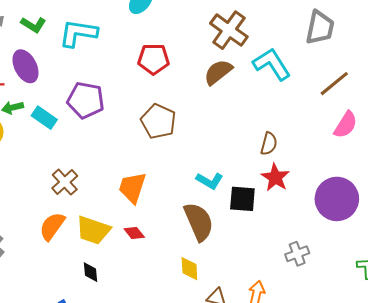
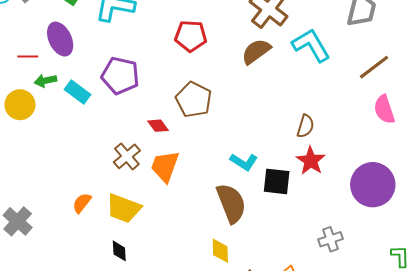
pink semicircle: (346, 125) -> (384, 109), turned 128
brown cross: (65, 182) -> (127, 156), moved
orange semicircle: (52, 226) -> (82, 203), size x0.7
red diamond: (134, 233) -> (158, 126), moved

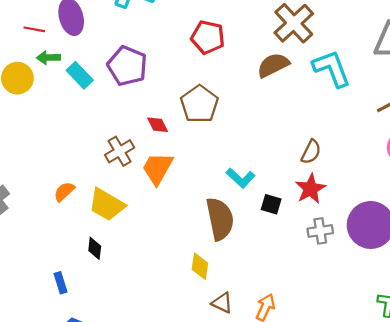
black square: (277, 181) -> (271, 204), size x0.7
gray cross: (331, 239) -> (320, 231), moved

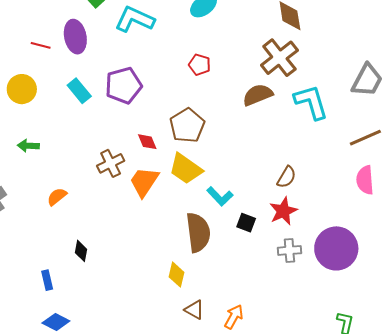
red pentagon: (208, 37) -> (200, 65), size x0.7
green arrow: (48, 58) -> (28, 146), moved
purple pentagon: (127, 66) -> (123, 85), turned 30
yellow trapezoid: (107, 205) -> (186, 169), moved

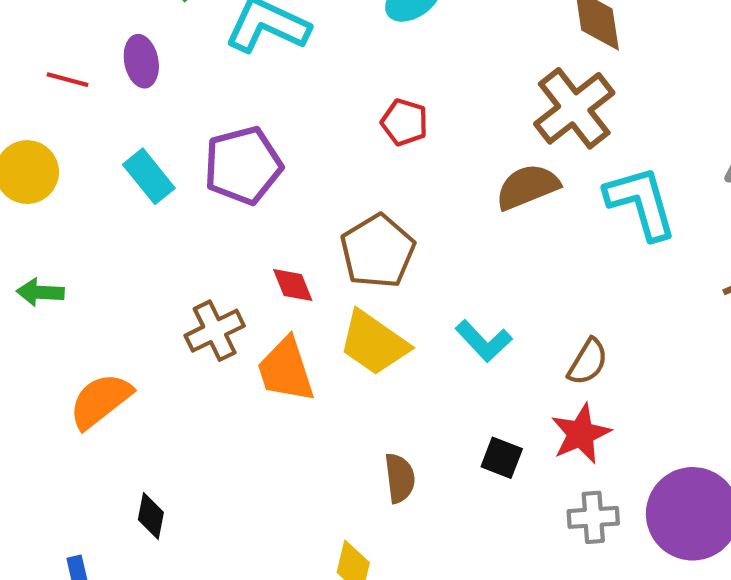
purple ellipse: (75, 37) -> (141, 61), size x0.7
orange trapezoid: (144, 182) -> (286, 370), turned -52
cyan L-shape: (220, 196) -> (484, 341), moved
orange semicircle: (57, 197) -> (100, 401), size x1.5
brown semicircle: (198, 232) -> (400, 478), size x0.6

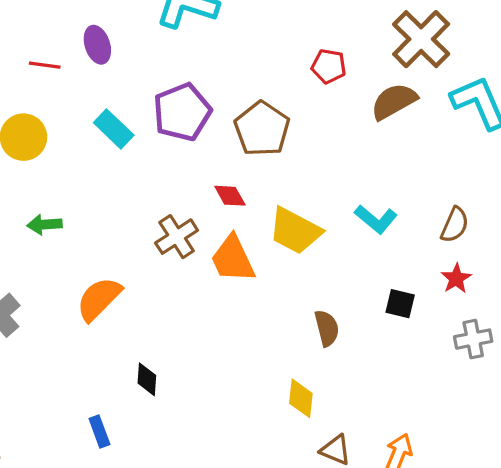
red pentagon: (404, 122) -> (329, 66), moved
brown pentagon: (378, 251) -> (262, 129), moved
red star: (581, 434) -> (456, 279), size x0.7

